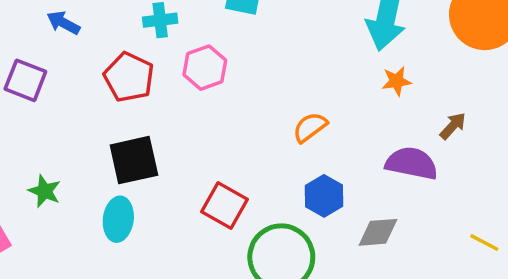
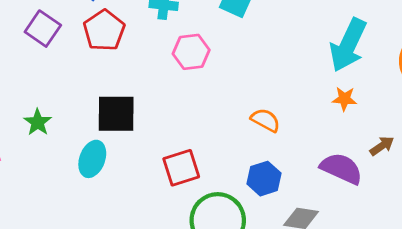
red pentagon: (129, 77) -> (104, 30), moved
orange semicircle: (310, 127) -> (265, 120), turned 52
red square: (224, 206) -> (181, 168), turned 30

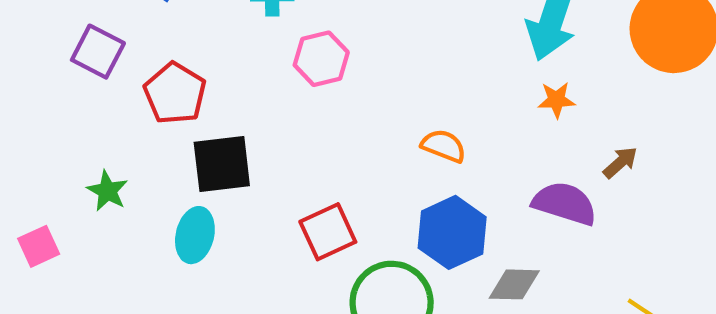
red pentagon: (104, 30) -> (175, 93), moved
blue hexagon: (264, 179) -> (452, 232), size x1.4

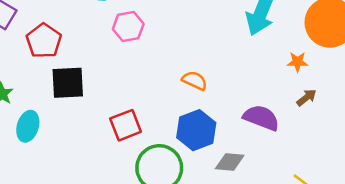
orange star: (556, 100) -> (298, 62), moved
brown arrow: (620, 162) -> (306, 98), moved
cyan ellipse: (195, 235) -> (28, 126), moved

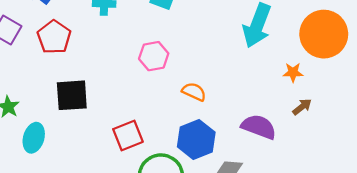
pink hexagon: (128, 27) -> (154, 56), moved
red pentagon: (44, 41) -> (54, 37), moved

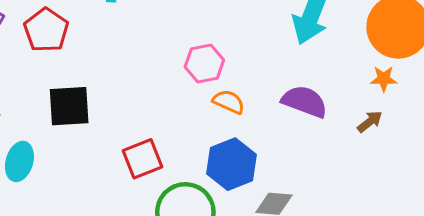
pink hexagon: (154, 56) -> (204, 63), moved
orange star: (293, 72) -> (384, 79), moved
purple semicircle: (259, 127) -> (305, 102), moved

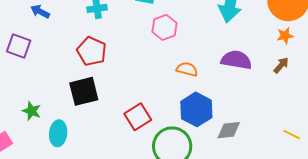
red pentagon: (46, 30) -> (92, 51), moved
pink hexagon: (204, 63) -> (164, 27), moved

